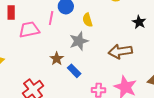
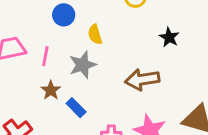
pink line: (51, 18) -> (45, 56), moved

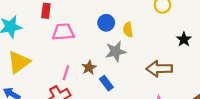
blue circle: (64, 15) -> (106, 23), moved
pink line: (45, 56) -> (66, 73), moved

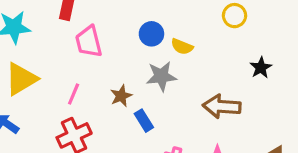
yellow semicircle: (128, 30) -> (182, 47), turned -64
pink trapezoid: (63, 32) -> (89, 42), turned -105
pink line: (66, 73) -> (74, 94), moved

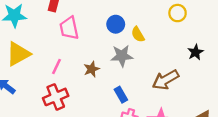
yellow semicircle: (182, 47) -> (138, 34), turned 35
brown arrow: (222, 106) -> (166, 80), turned -36
blue rectangle: (144, 121) -> (121, 95), moved

